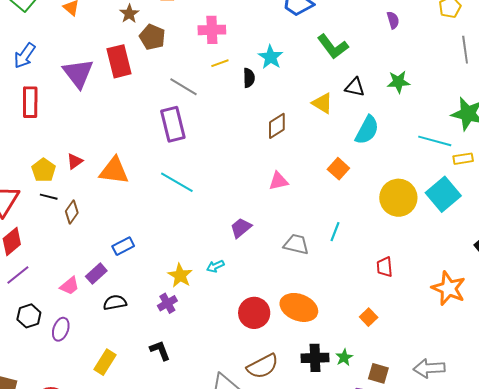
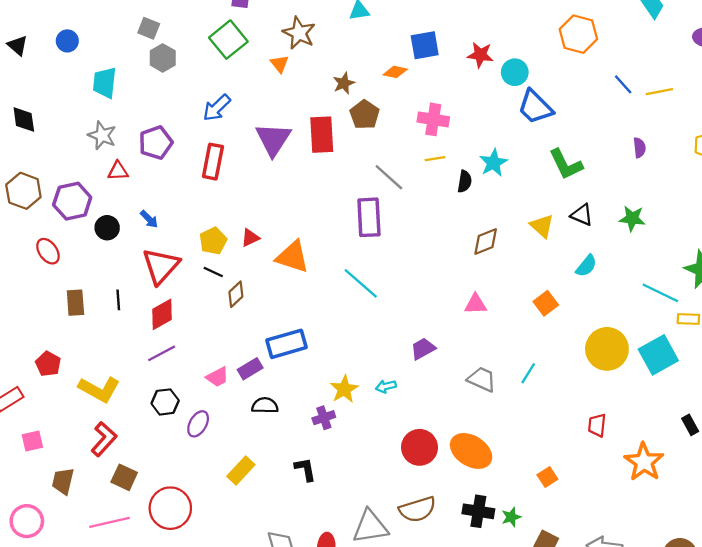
cyan semicircle: (367, 130) -> (586, 266), size x0.7
blue rectangle: (123, 246) -> (286, 344), size x1.6
red trapezoid: (385, 267) -> (597, 425), moved

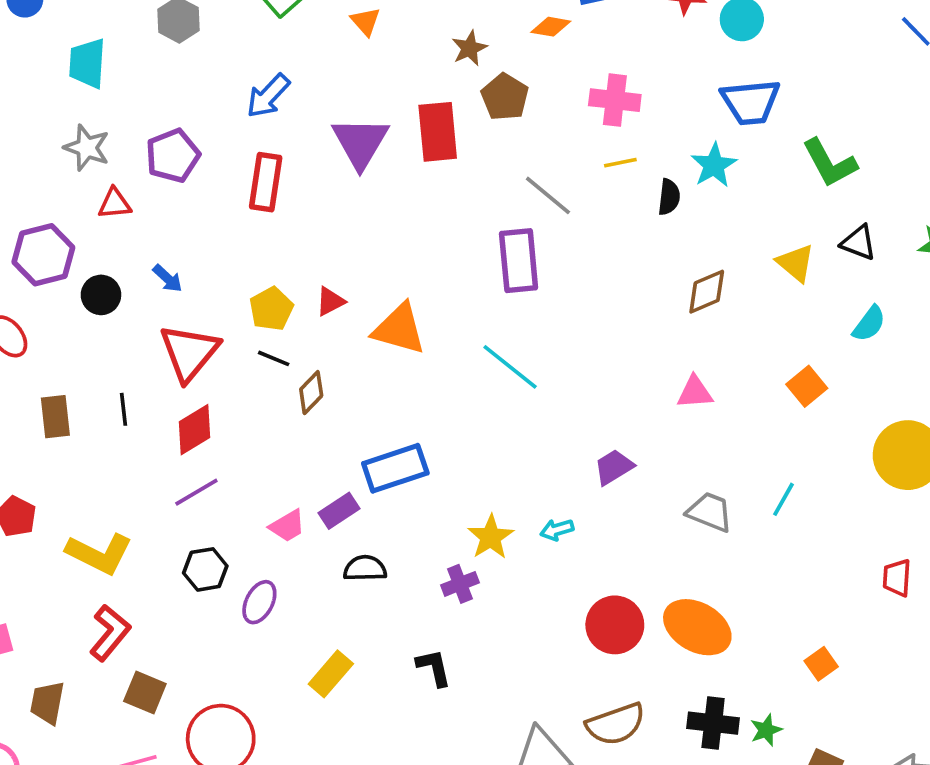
blue trapezoid: (535, 107) -> (751, 102), moved, turned -48

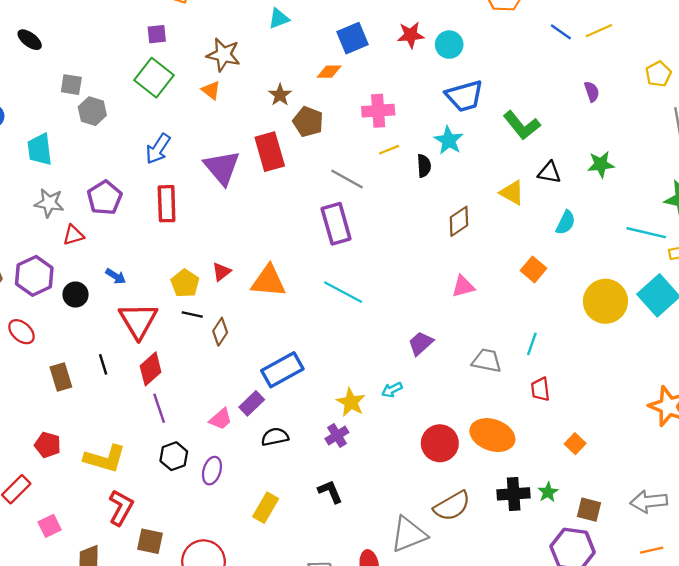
purple line: (196, 492) -> (159, 408), turned -68
red trapezoid: (897, 578) -> (540, 389), moved

